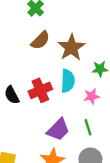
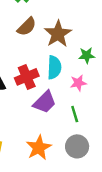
purple trapezoid: (58, 130) -> (45, 102), moved

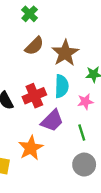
orange star: (39, 148) -> (31, 148), moved

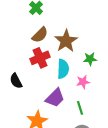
red cross: (34, 96) -> (40, 58), moved

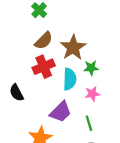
green star: (90, 59) -> (91, 68), moved

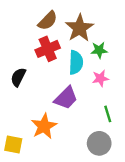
black semicircle: (17, 93) -> (18, 77), turned 54
green line: (89, 123) -> (108, 114), moved

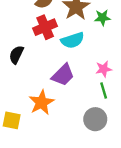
green star: (99, 50) -> (102, 18), moved
cyan semicircle: (76, 62) -> (73, 40), turned 70
pink star: (100, 78) -> (104, 69), moved

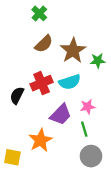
red cross: (45, 27) -> (42, 83), moved
pink star: (104, 69) -> (88, 107), moved
green line: (104, 91) -> (84, 129), moved

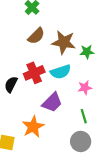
brown star: (73, 51) -> (64, 42), turned -30
pink star: (88, 107) -> (85, 88), moved
green line: (84, 129) -> (84, 116), moved

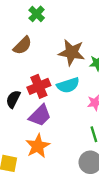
brown semicircle: (36, 36) -> (23, 45), moved
purple trapezoid: (52, 102) -> (40, 116), moved

